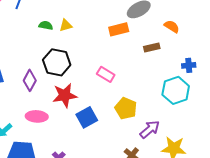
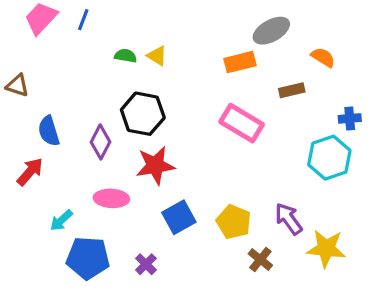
yellow triangle: (66, 25) -> (157, 56), turned 48
pink rectangle: (106, 74) -> (242, 123), moved, size x1.5
yellow pentagon: (126, 108) -> (234, 222), moved
blue square: (87, 117) -> (179, 217), moved
purple arrow: (150, 129) -> (289, 219), turned -85

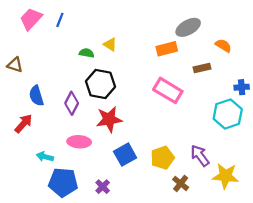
green semicircle: (126, 56) -> (87, 53), moved
cyan arrow: (61, 220) -> (45, 157), turned 56
yellow pentagon: (234, 222) -> (162, 158), turned 30

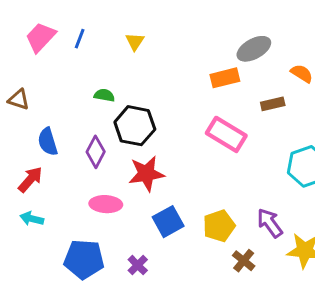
yellow triangle: (110, 44) -> (135, 42), moved, turned 32
green semicircle: (87, 53) -> (104, 95), moved
cyan arrow: (45, 157) -> (32, 219), moved

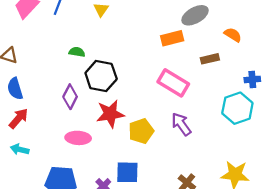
blue semicircle: (48, 142) -> (15, 89), moved
blue square: (168, 222) -> (127, 172), moved, turned 30
purple arrow: (270, 223) -> (181, 124), moved
yellow pentagon: (219, 226) -> (141, 131), moved

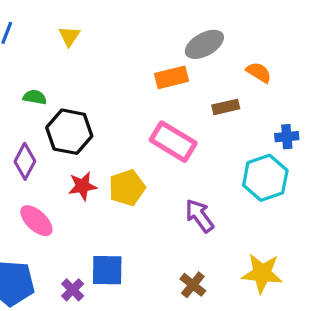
red star: (110, 114) -> (83, 186), size x0.7
purple arrow: (181, 124) -> (199, 216), moved
yellow pentagon: (141, 131) -> (127, 188), moved
pink ellipse: (78, 138) -> (36, 221), turned 40

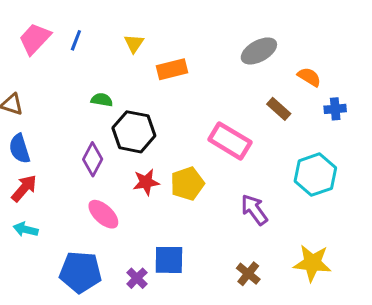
orange rectangle: (171, 77) -> (172, 69), moved
brown rectangle: (226, 107) -> (279, 109), turned 55
blue cross: (287, 137) -> (335, 109), moved

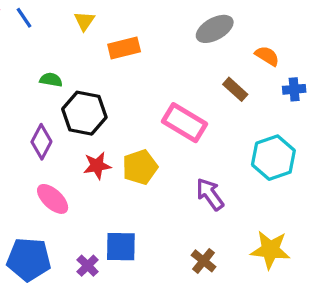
blue line: (76, 40) -> (24, 18), turned -55

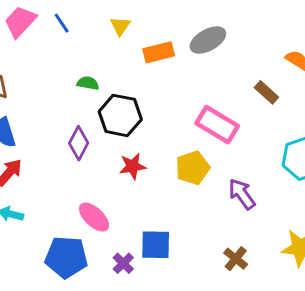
gray ellipse: (215, 29) -> (208, 40), moved
yellow pentagon: (140, 167) -> (193, 168), moved
pink ellipse: (53, 199) -> (94, 217), moved

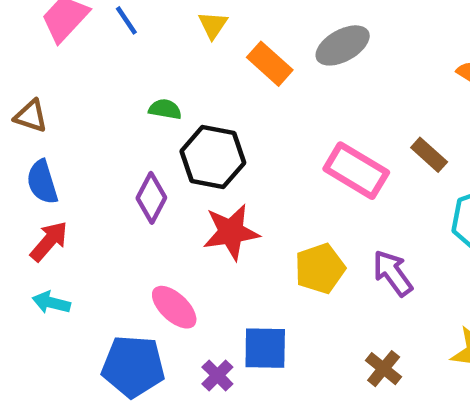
orange rectangle: (159, 52) -> (270, 64), turned 56
brown rectangle: (266, 92) -> (429, 155), moved
red star: (133, 166) -> (231, 232), size x1.4
yellow pentagon: (193, 168) -> (320, 268), moved

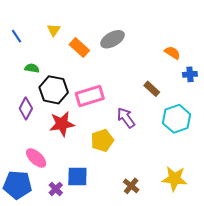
blue line: (126, 20) -> (16, 36), moved
pink rectangle: (356, 171) -> (90, 96), moved, turned -48
purple arrow: (393, 273) -> (126, 118), moved

